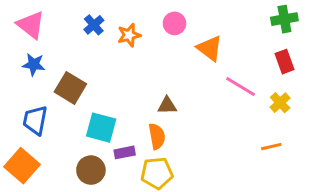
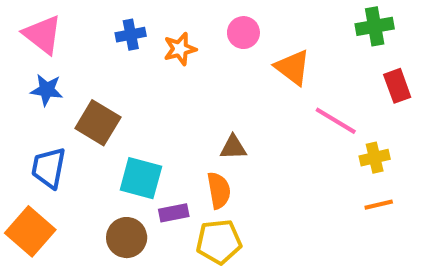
green cross: (284, 19) -> (375, 26), moved
blue cross: (94, 25) -> (131, 35), turned 30
yellow cross: (280, 103) -> (375, 158), moved, turned 30

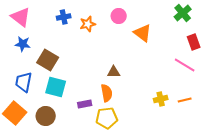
green cross: (375, 26) -> (183, 13), turned -30
pink line: (336, 121) -> (185, 65), moved
yellow cross: (375, 158) -> (161, 99), moved
cyan square: (141, 178) -> (56, 87), moved
brown circle: (127, 238) -> (46, 116), moved

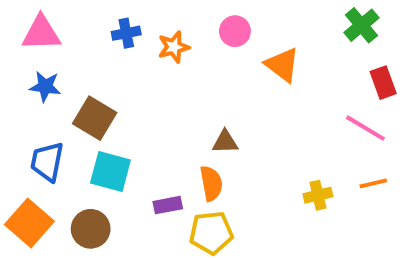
pink triangle: (21, 17) -> (41, 33), turned -40
orange line: (185, 100) -> (373, 183), moved

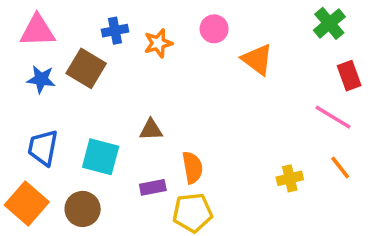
brown square: (95, 118) -> (86, 68), moved
brown triangle: (225, 142) -> (151, 130), moved
orange line: (373, 183) -> (340, 168), turned 65

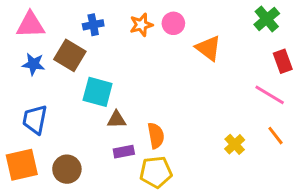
orange star: (158, 43) -> (141, 25), moved
brown triangle: (151, 130) -> (117, 120), moved
cyan square: (101, 157) -> (98, 92), moved
yellow cross: (290, 178) -> (235, 144), turned -30
orange square: (27, 204) -> (22, 165), turned 36

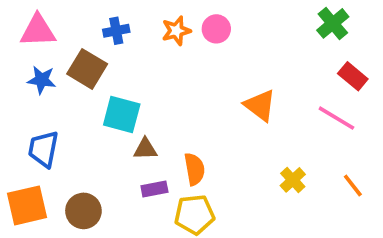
orange triangle: (208, 48) -> (260, 105), moved
red rectangle: (283, 61) -> (353, 76), turned -30
orange line: (275, 136) -> (353, 185), moved

